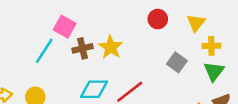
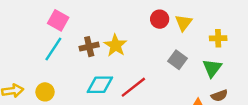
yellow triangle: (196, 23) -> (183, 23), moved
pink square: (65, 27) -> (58, 20), moved
yellow cross: (211, 46) -> (218, 38), moved

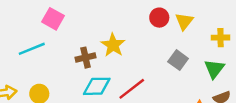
brown cross: (89, 47) -> (86, 58), moved
cyan line: (53, 49) -> (32, 49), moved, turned 35

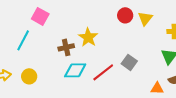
cyan line: (32, 49) -> (23, 40), turned -40
gray square: (178, 60) -> (129, 62), moved

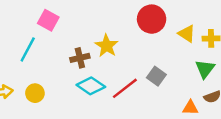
red circle: (125, 15) -> (152, 19), size x1.5
yellow triangle: (145, 18) -> (187, 34), moved, turned -35
cyan diamond: (75, 70) -> (91, 86), turned 35

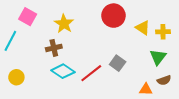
yellow star: (107, 46) -> (64, 24), moved

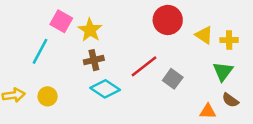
yellow star: (64, 24) -> (90, 30), moved
red line: (91, 73) -> (144, 66), moved
brown semicircle: (164, 80) -> (230, 100), turned 56

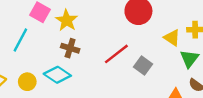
yellow triangle: (204, 35) -> (172, 38), moved
brown cross: (94, 60) -> (70, 48), turned 30
cyan diamond: (105, 89) -> (57, 75), moved

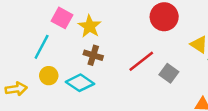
yellow circle: (27, 82) -> (49, 76), moved

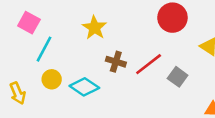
pink square: (62, 18) -> (29, 23), moved
brown cross: (93, 55) -> (116, 62), moved
yellow arrow: (16, 89) -> (18, 93), turned 75

